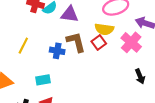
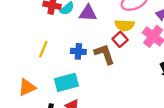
brown L-shape: (76, 42) -> (104, 54), moved
cyan rectangle: (43, 80) -> (66, 82), size x1.5

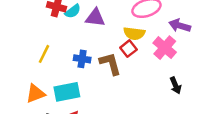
orange triangle: (27, 87) -> (36, 94), moved

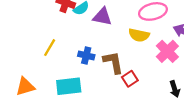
red square: (128, 49) -> (130, 79), moved
orange triangle: (36, 94) -> (25, 87), moved

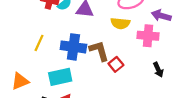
pink cross: (167, 51) -> (148, 36), turned -35
blue cross: (86, 56) -> (73, 47), size x1.6

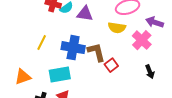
pink cross: (148, 36) -> (142, 40), turned 36

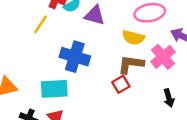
yellow line: (42, 43) -> (41, 24), moved
brown L-shape: (96, 52) -> (131, 64), moved, turned -75

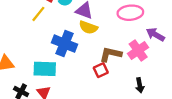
yellow semicircle: (133, 38) -> (88, 27), moved

